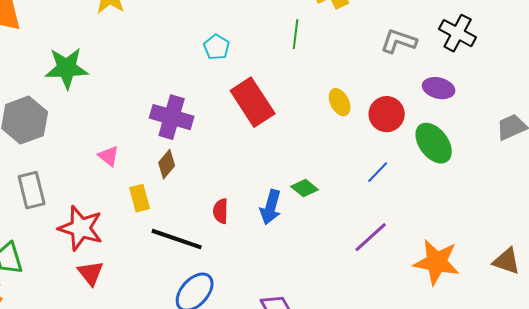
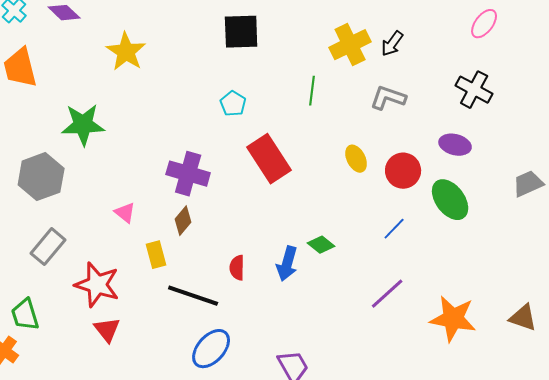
gray L-shape: (399, 41) -> (388, 98), moved
gray rectangle: (32, 190) -> (48, 247), turned 54

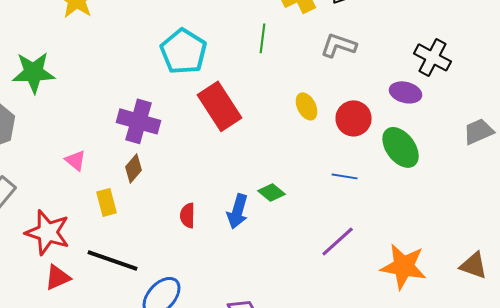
black cross: (474, 90) -> (433, 57), moved
cyan pentagon: (233, 104) -> (184, 51), size x1.8
blue line: (394, 229) -> (345, 176), turned 55
black line: (193, 296) -> (113, 260), moved
red triangle: (107, 330) -> (58, 277), turned 44

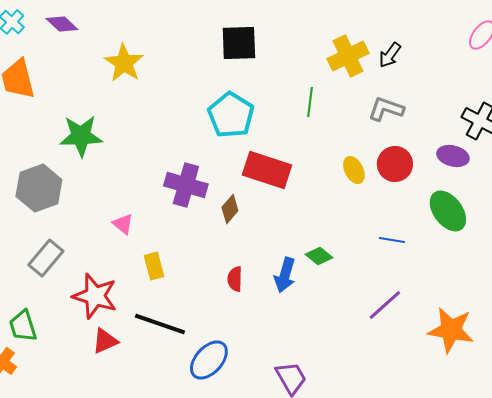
red rectangle: (220, 106) -> (267, 170), turned -39
red circle: (354, 118) -> (395, 164), moved
brown diamond: (134, 168) -> (230, 209), moved

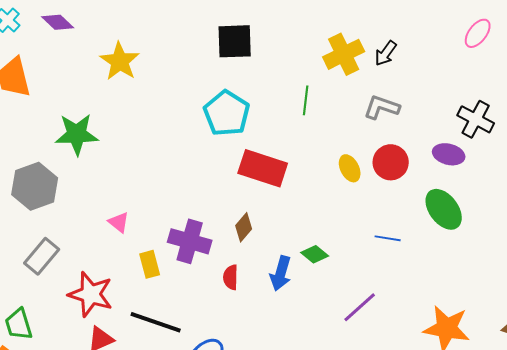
purple cross: (186, 185) -> (190, 241), moved
brown diamond: (230, 209) -> (244, 227), moved
purple line: (385, 305) -> (360, 307), moved

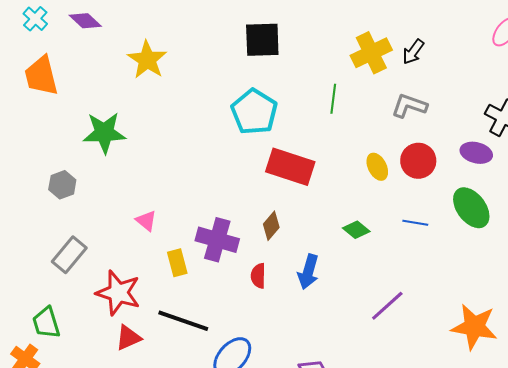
gray hexagon: (35, 186) -> (62, 185), size x0.6
blue line: (388, 238) -> (415, 223), moved
green diamond: (315, 254) -> (356, 230), moved

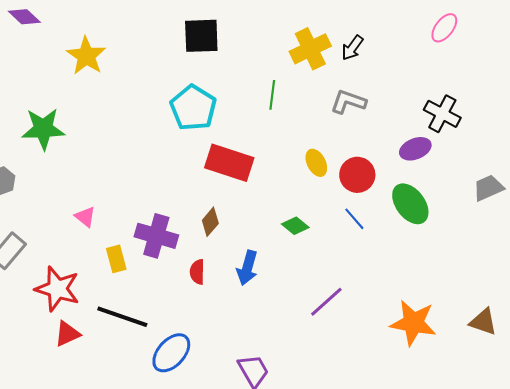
purple ellipse: (476, 153) -> (415, 149), turned -36
red circle: (418, 161) -> (357, 175), moved
blue line: (415, 223) -> (354, 219), turned 40

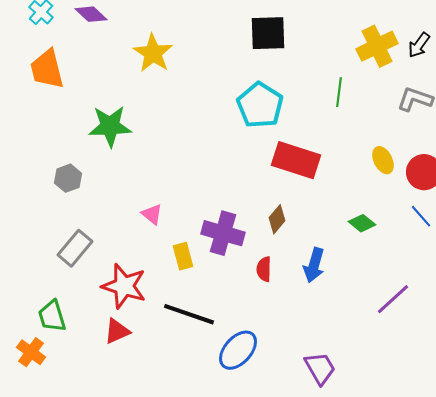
red triangle: (67, 334) -> (117, 331), moved

